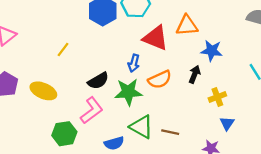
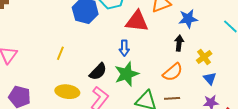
orange semicircle: (160, 79) -> (173, 72), moved
yellow ellipse: (43, 91) -> (67, 92), moved
blue triangle: (227, 123) -> (210, 78), moved

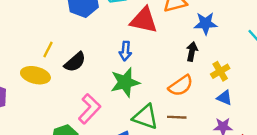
black semicircle: (98, 72) -> (75, 62), moved
blue triangle: (210, 78) -> (225, 98), turned -32
yellow ellipse: (67, 92) -> (35, 75), moved

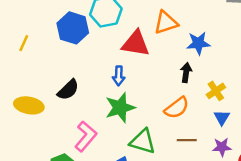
yellow line: (48, 49) -> (24, 43), moved
blue triangle: (225, 98) -> (222, 118), turned 42
brown line: (177, 117) -> (187, 140), moved

